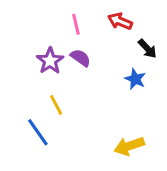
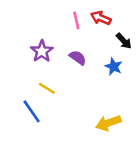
pink line: (76, 24) -> (76, 20), moved
purple semicircle: (80, 58) -> (78, 58), moved
yellow line: (56, 105) -> (47, 88), turned -30

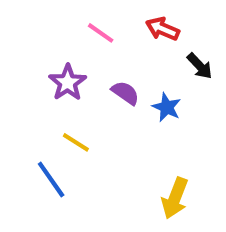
pink line: (76, 20) -> (101, 33), moved, turned -42
blue star: (114, 67) -> (167, 107), moved
yellow arrow: (108, 123) -> (175, 198), turned -50

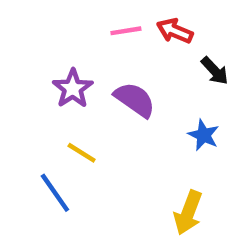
pink line: (101, 33) -> (126, 31), moved, turned -44
purple semicircle: (125, 93) -> (135, 100), size x1.4
blue star: (167, 107) -> (204, 135), moved

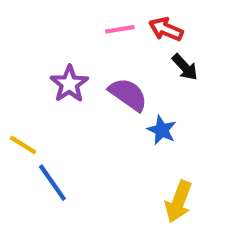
black arrow: (215, 71) -> (185, 67), moved
blue star: (204, 135) -> (162, 130), moved
yellow line: (82, 153) -> (23, 145), moved

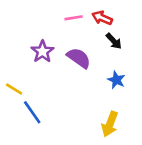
blue star: (162, 130) -> (116, 80), moved

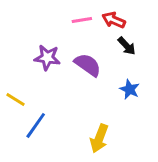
purple star: (43, 51) -> (47, 58), turned -30
blue line: (32, 112) -> (36, 125), turned 70
yellow arrow: (110, 124) -> (99, 138), moved

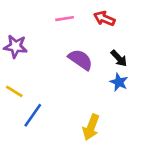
pink line: (82, 20) -> (65, 19), moved
black arrow: (127, 46) -> (119, 58), moved
purple star: (47, 58) -> (16, 46), moved

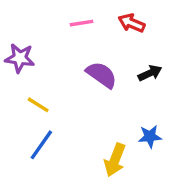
black arrow: (119, 58) -> (150, 73), turned -72
blue star: (119, 82) -> (150, 137), moved, turned -30
yellow line: (14, 91) -> (38, 105), moved

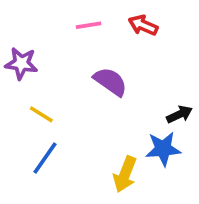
black arrow: (150, 73) -> (179, 114), moved
blue star: (150, 137) -> (163, 149), size x1.4

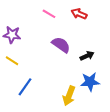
pink line: (89, 25) -> (49, 14), turned 40
yellow line: (41, 114) -> (12, 61), moved
black arrow: (179, 114) -> (87, 56), moved

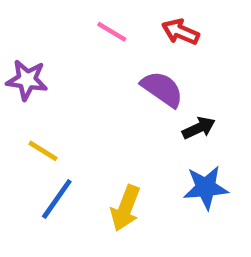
purple semicircle: (61, 45) -> (162, 89), moved
yellow line: (12, 61) -> (43, 151), moved
yellow arrow: (69, 96) -> (126, 208), moved

